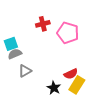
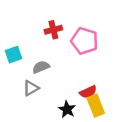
gray semicircle: (15, 54) -> (41, 67), moved
yellow rectangle: (77, 85) -> (96, 106), turned -54

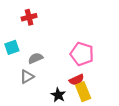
red cross: (53, 30) -> (29, 17), moved
pink pentagon: (84, 41) -> (82, 54), moved

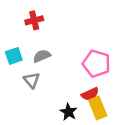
gray semicircle: (36, 58) -> (42, 56), moved
gray triangle: (27, 77) -> (32, 80), moved, turned -40

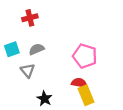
red semicircle: (90, 94) -> (79, 83), turned -144
black star: (68, 112) -> (44, 99), moved

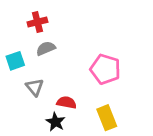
gray semicircle: (37, 49) -> (46, 48), moved
red semicircle: (79, 83) -> (67, 102), moved

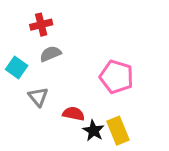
cyan square: (15, 61) -> (17, 68), turned -36
black star: (55, 122) -> (93, 131), moved

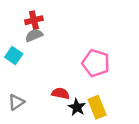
gray semicircle: (50, 54) -> (34, 35), moved
gray triangle: (38, 97) -> (16, 102), moved, turned 36

